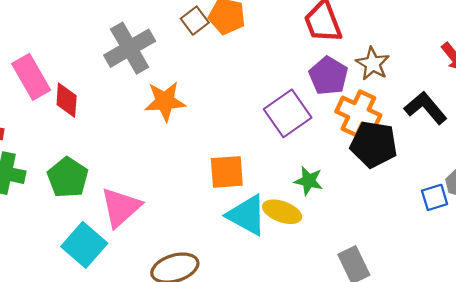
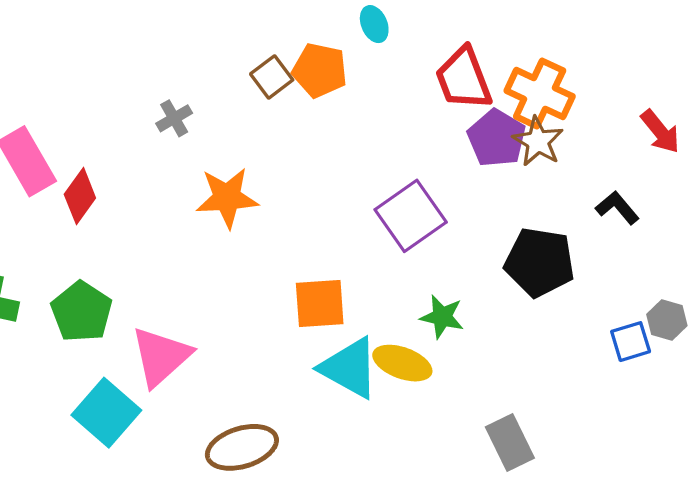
gray cross: (130, 48) -> (174, 118), size x0.5
purple pentagon: (328, 76) -> (497, 138), moved
red diamond: (67, 100) -> (80, 196), turned 32
black L-shape: (426, 108) -> (617, 208), size x0.7
orange cross: (358, 113) -> (540, 93), moved

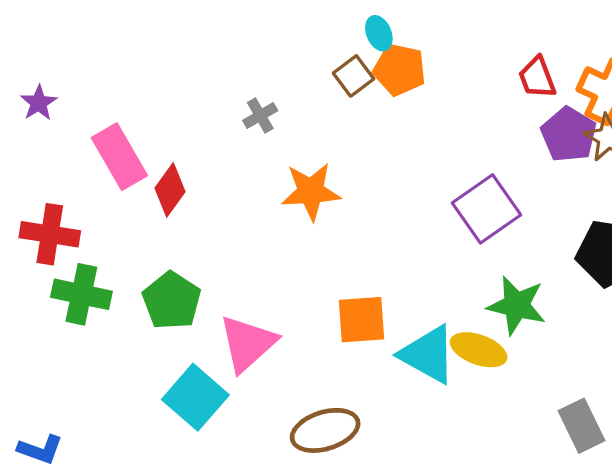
cyan ellipse: (374, 24) -> (379, 33), moved
red trapezoid: (464, 79) -> (537, 78), size x0.7
orange square: (320, 304) -> (361, 320), moved
green star: (442, 317) -> (517, 305), size x1.4

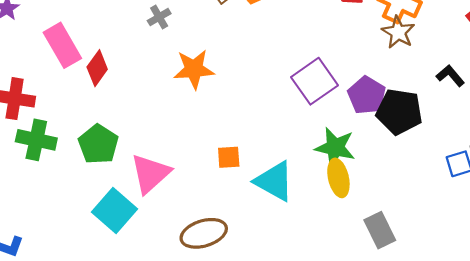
purple pentagon: (569, 135) -> (367, 95), moved
orange square: (361, 320) -> (229, 157), size x0.7
yellow ellipse: (479, 350) -> (338, 178), moved, turned 57

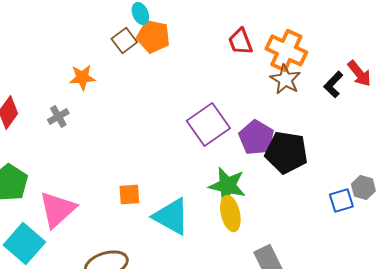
gray cross: (159, 17) -> (58, 116), moved
orange star: (194, 69) -> (82, 77), moved, size x0.7
black L-shape: (450, 76) -> (333, 84), moved, turned -96

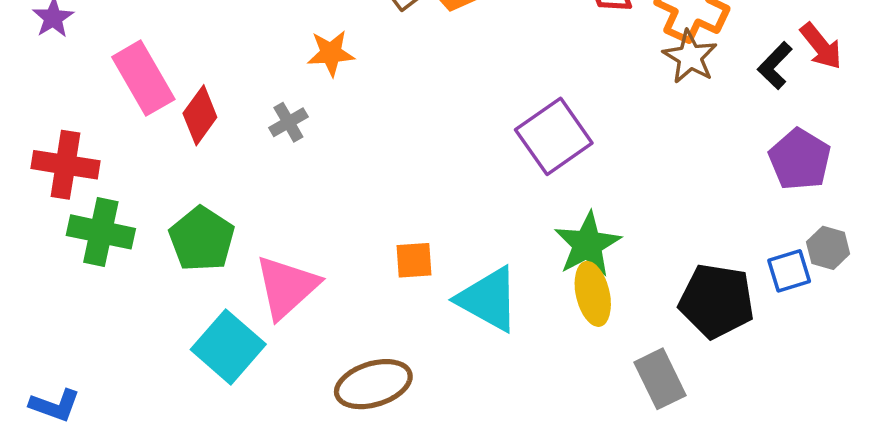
purple pentagon: (256, 137) -> (800, 159), moved
black pentagon: (286, 152) -> (717, 301), moved
green star: (227, 185) -> (587, 244), turned 30

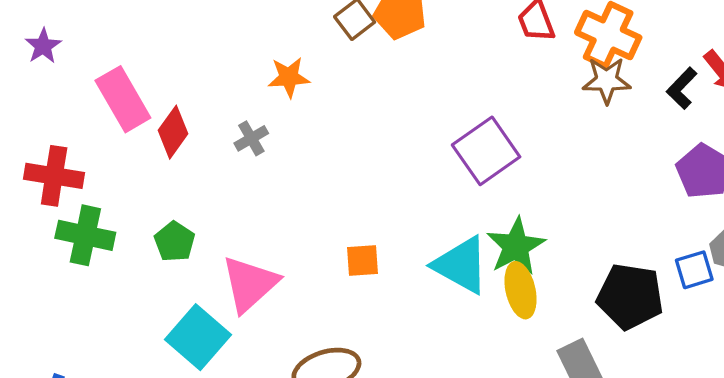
brown star: (690, 57) -> (607, 80), turned -30
green pentagon: (202, 239) -> (175, 242), size x0.7
cyan triangle: (488, 299) -> (461, 265), moved

